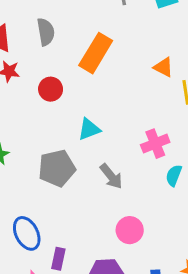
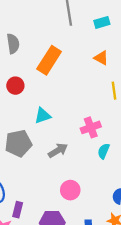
orange triangle: (163, 67) -> (101, 58), moved
gray arrow: (111, 176) -> (58, 150), turned -84

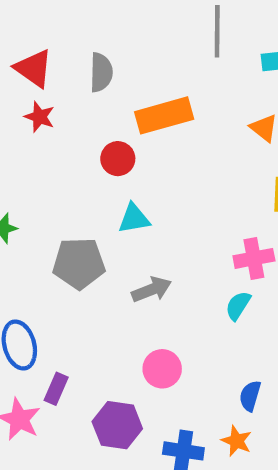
orange rectangle: (49, 60) -> (164, 115), turned 32
red circle: (15, 86) -> (118, 159), moved
pink cross: (91, 127) -> (254, 258), moved

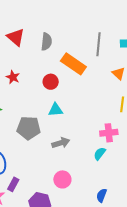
gray line: (217, 31) -> (99, 44), moved
orange rectangle: (164, 115) -> (73, 64), turned 45
red star: (39, 117) -> (13, 77), moved

